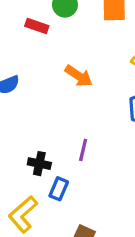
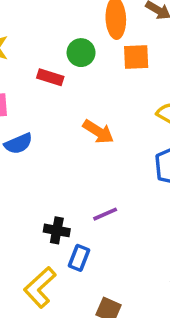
purple line: (83, 150) -> (105, 214), turned 55

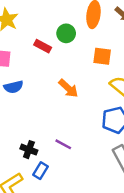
orange square: (136, 57) -> (102, 56), moved
purple line: (105, 214) -> (63, 144), turned 42

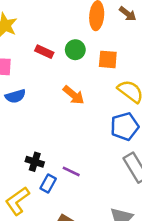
green circle: (66, 33) -> (75, 50), moved
purple line: (63, 144) -> (71, 171), moved

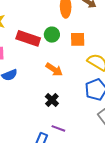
red rectangle: (44, 52) -> (28, 38), size x1.6
black cross: (35, 162) -> (52, 100), moved, turned 32

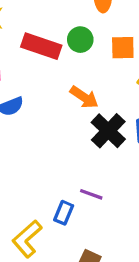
black cross: (52, 100) -> (108, 131), moved, size x1.5

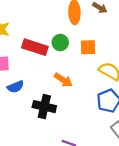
black cross: (108, 131) -> (44, 107), moved, turned -30

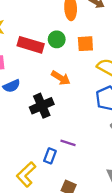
black cross: (44, 107) -> (42, 106), turned -35

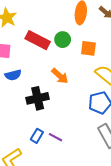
blue rectangle: (50, 156) -> (37, 136), moved

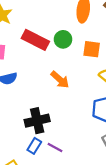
black cross: (38, 98) -> (37, 121), moved

